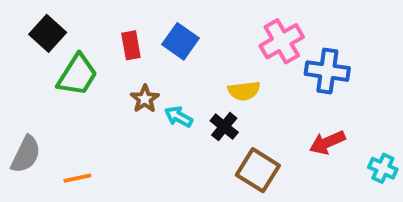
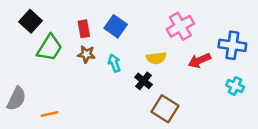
blue cross: (327, 71) -> (232, 45), moved
brown star: (145, 99) -> (86, 54), moved, turned -30
cyan arrow: (179, 117) -> (114, 63), moved, turned 42
red arrow: (327, 142) -> (199, 61), moved
cyan cross: (383, 168) -> (235, 86), moved

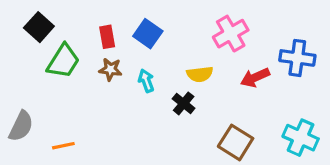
cyan cross: (235, 86) -> (301, 138), moved, size x1.5
brown square: (165, 109) -> (236, 142), moved

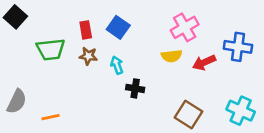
black square: (39, 27) -> (15, 17), moved
green trapezoid: (63, 61) -> (51, 49), turned 52
yellow semicircle: (200, 74) -> (172, 56), moved
black cross: (184, 103) -> (135, 88), moved, turned -30

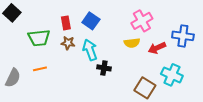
cyan arrow: (117, 65) -> (90, 50), size x1.5
cyan cross: (241, 111) -> (172, 75), moved
orange line: (51, 117) -> (40, 69), moved

